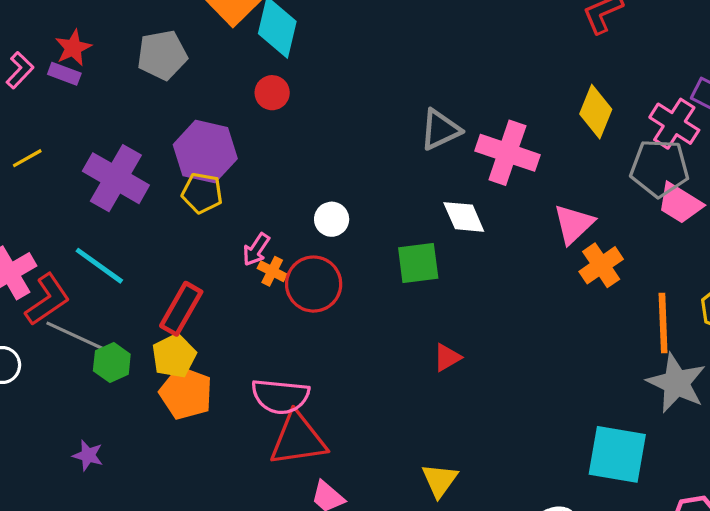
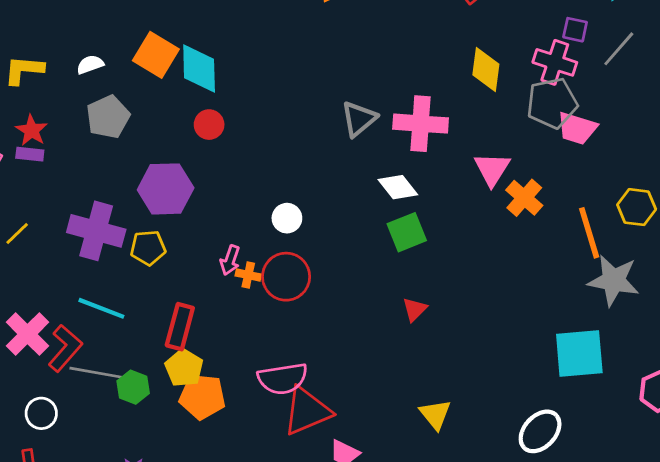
yellow pentagon: (202, 193) -> (148, 248), moved
green square: (418, 263) -> (407, 232), moved

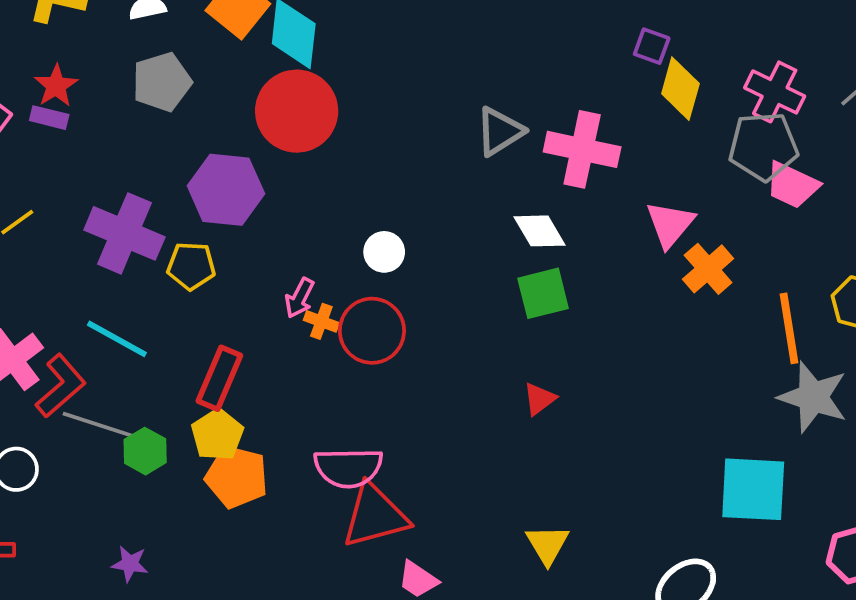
purple square: (575, 30) -> (652, 46), moved
red circle: (209, 125) -> (297, 111), size x2.0

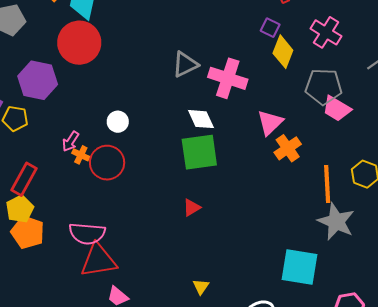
pink cross: (775, 92) -> (326, 32), moved
green square: (543, 293) -> (199, 152), size x1.4
yellow triangle: (548, 544) -> (201, 287), moved, size x0.7

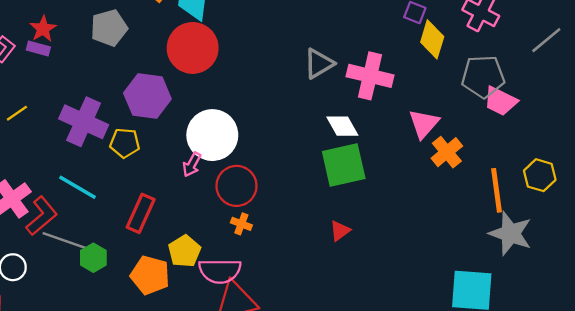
white circle: (118, 122) -> (212, 135), moved, size x2.0
orange cross: (81, 155) -> (241, 224), moved
yellow pentagon: (20, 209) -> (184, 251), moved

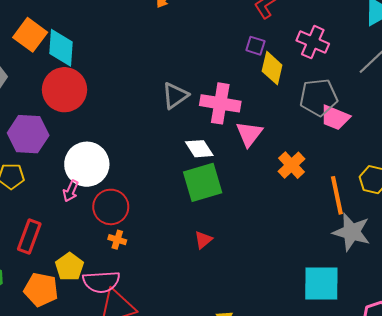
pink triangle: (424, 124) -> (249, 134), moved

